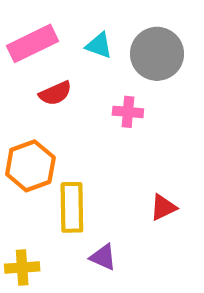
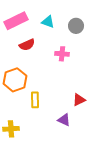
gray circle: (157, 54) -> (76, 26), size x0.6
yellow rectangle: (72, 207) -> (35, 100), size x0.7
purple triangle: (103, 257) -> (64, 120), moved

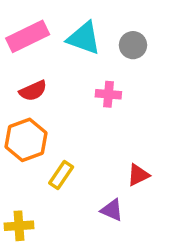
cyan triangle: (48, 22) -> (84, 38), size x1.5
red semicircle: (27, 45) -> (33, 91), moved
yellow rectangle: (35, 100) -> (61, 175), turned 35

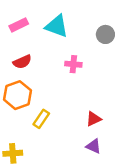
pink rectangle: (28, 36) -> (19, 25), size x0.7
gray circle: (133, 45) -> (105, 34), moved
purple triangle: (112, 210) -> (94, 146), moved

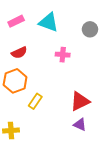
red triangle: (94, 119) -> (80, 101), size x1.5

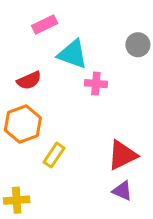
pink rectangle: (16, 21) -> (45, 25), moved
cyan triangle: (48, 22) -> (73, 54), moved

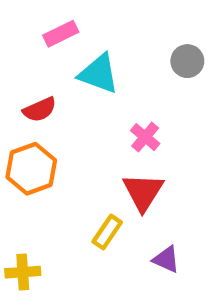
pink cross: (96, 84) -> (145, 137), moved, turned 35
yellow rectangle: (54, 155) -> (107, 232), moved
red triangle: (122, 155) -> (143, 192), moved, turned -32

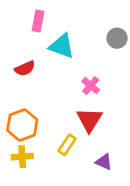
pink rectangle: (61, 34) -> (38, 21), turned -54
orange hexagon: (31, 169) -> (22, 125), moved
yellow cross: (23, 272) -> (22, 157), moved

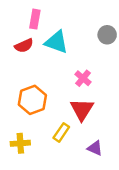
red semicircle: (25, 68) -> (24, 46), moved
orange hexagon: (22, 125) -> (32, 100), moved

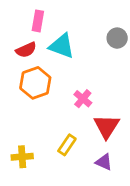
pink cross: (83, 78) -> (83, 99), moved
orange hexagon: (32, 100) -> (35, 83), moved
red triangle: (82, 110) -> (107, 126), moved

